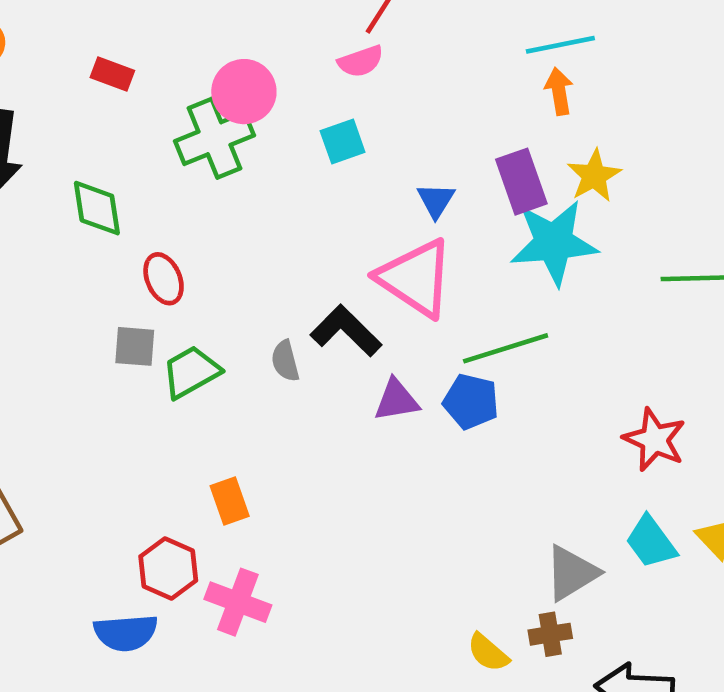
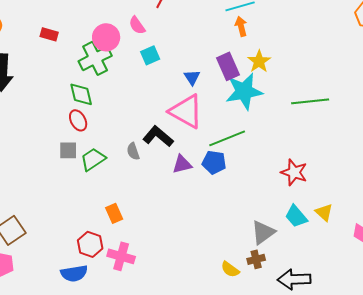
pink semicircle: (361, 61) -> (137, 25), moved, turned 78
green diamond: (97, 208) -> (81, 94), moved

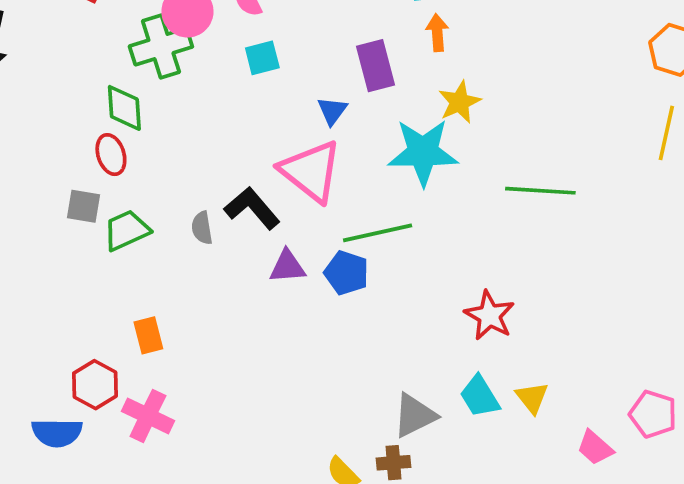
purple rectangle: (228, 66) -> (376, 66), moved

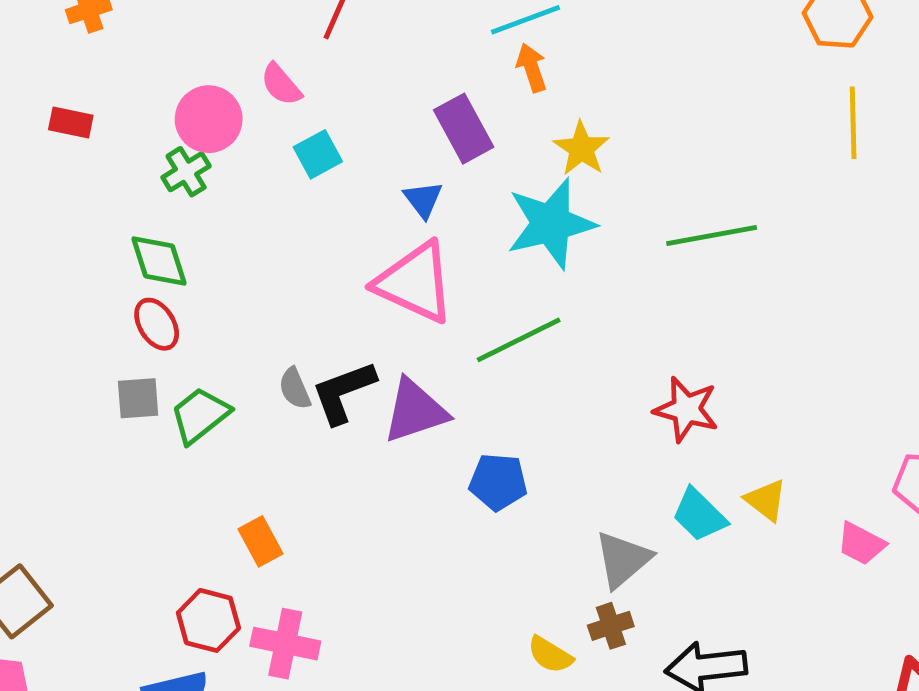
green cross: (161, 47) -> (186, 172), size x0.6
black L-shape: (252, 208) -> (343, 392), moved, turned -56
purple triangle: (287, 267) -> (415, 411), size x1.4
blue pentagon: (346, 273) -> (498, 482), moved

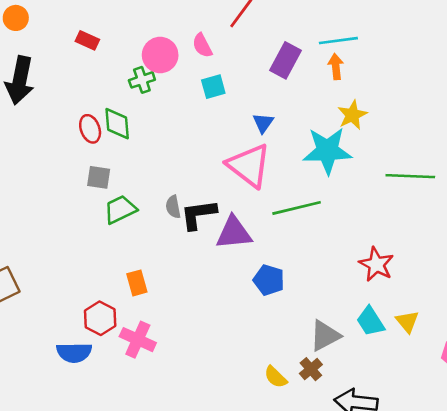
purple rectangle: (464, 129) -> (285, 60), moved, turned 44
red ellipse: (157, 324) -> (90, 129), moved
gray square: (138, 398) -> (99, 177), moved
brown cross: (611, 626) -> (311, 369), turned -35

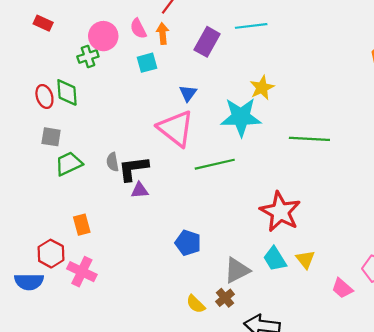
orange arrow: (336, 67) -> (163, 34), moved
purple triangle: (234, 233) -> (140, 190), moved, size x0.6
red star: (376, 264) -> (280, 212), size x1.4
blue pentagon: (269, 280) -> (188, 243), moved

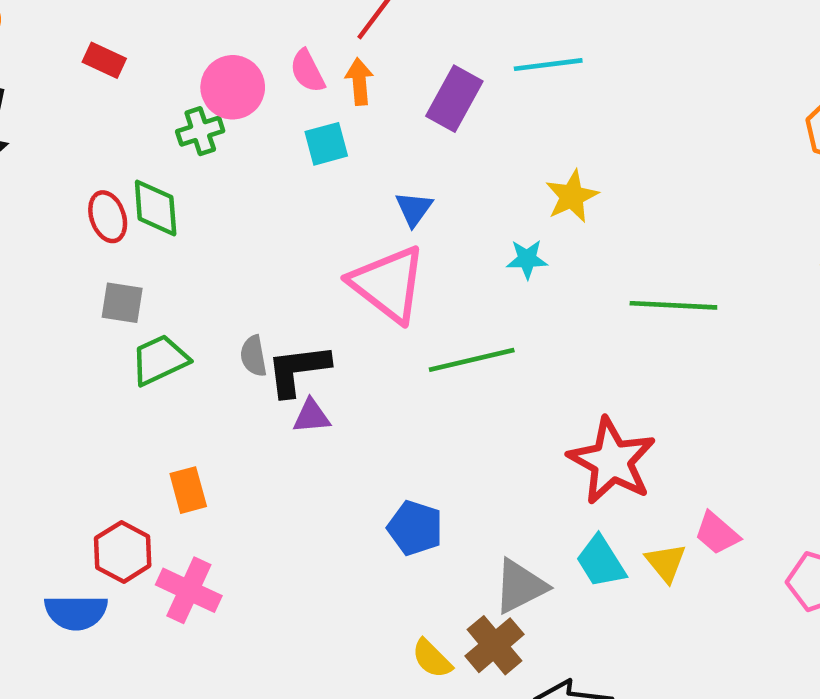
cyan star: (241, 117) -> (527, 259), size x0.5
pink trapezoid: (342, 288) -> (717, 533), moved
brown cross: (225, 298) -> (495, 645), size x1.4

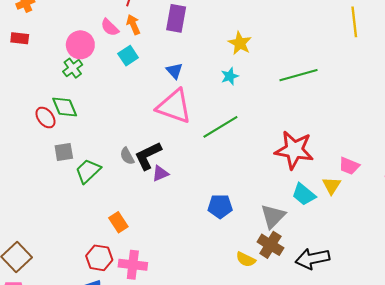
red rectangle: (104, 60) -> (20, 38), moved
yellow triangle: (666, 563) -> (332, 186), turned 30

